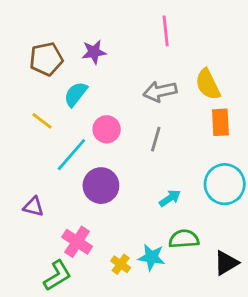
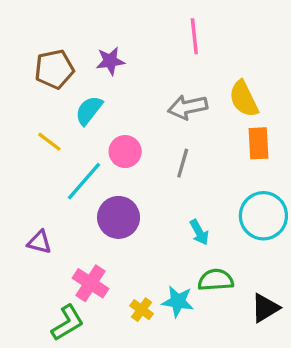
cyan arrow: (170, 198) -> (199, 232), turned 95

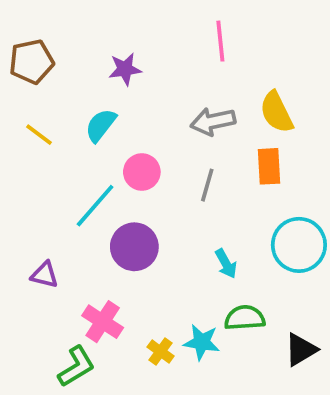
brown pentagon: (54, 69) -> (31, 62), moved
yellow line: (49, 142) -> (39, 135), moved
orange rectangle: (259, 143) -> (269, 166), moved

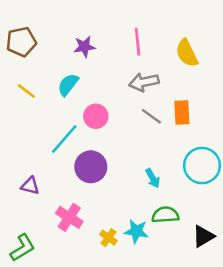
pink line: (220, 41) -> (138, 42), moved
yellow semicircle: (276, 112) -> (187, 53), moved
gray line: (207, 185) -> (151, 116), moved, turned -70
green L-shape: (76, 366) -> (23, 248), moved

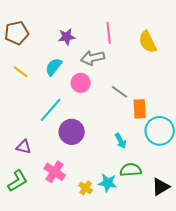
gray arrow: (144, 82) -> (93, 58), moved
orange rectangle: (182, 112) -> (140, 109), moved
pink circle: (96, 116) -> (81, 83), moved
green L-shape: (23, 248) -> (18, 181), moved

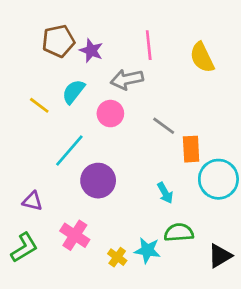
brown pentagon: (17, 33) -> (58, 41), moved
purple star: (67, 37) -> (91, 51), turned 30
yellow line: (21, 72) -> (39, 105), moved

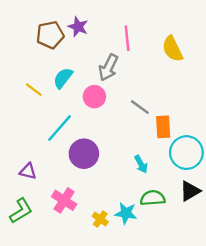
purple star: (91, 51) -> (78, 27), moved
gray arrow: (127, 79) -> (108, 67), turned -52
black triangle: (220, 256) -> (190, 191), moved

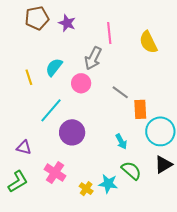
brown pentagon: (50, 35) -> (37, 18), moved
yellow line: (34, 90) -> (29, 77), turned 35
green semicircle: (153, 198) -> (131, 171), turned 45

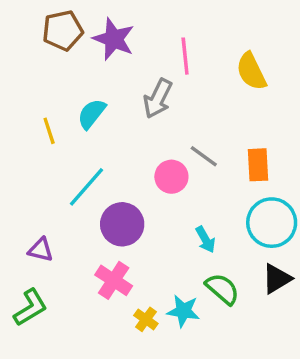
purple star: (67, 23) -> (114, 39), size x1.4
pink circle: (81, 83) -> (171, 177), moved
orange rectangle: (140, 109) -> (258, 165), moved
pink cross: (55, 173) -> (114, 280), moved

